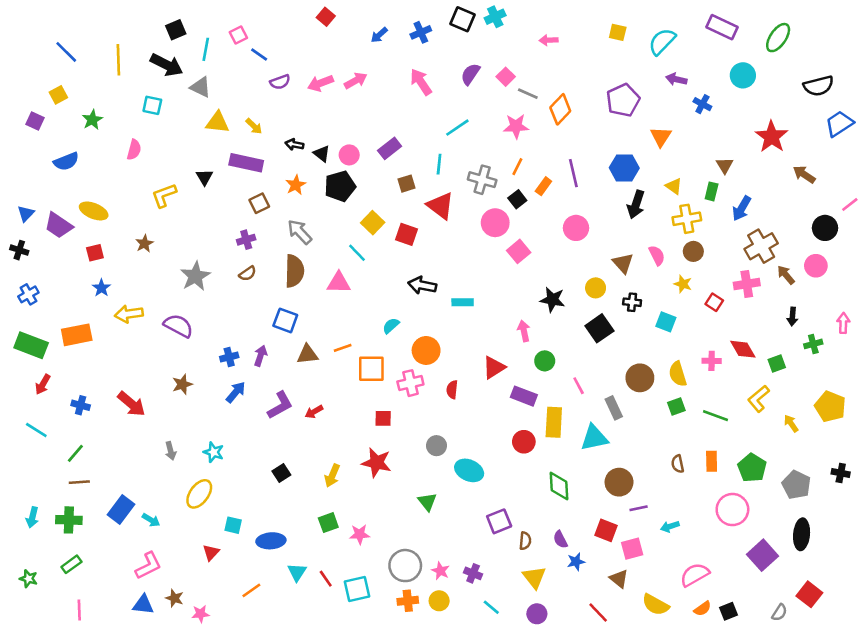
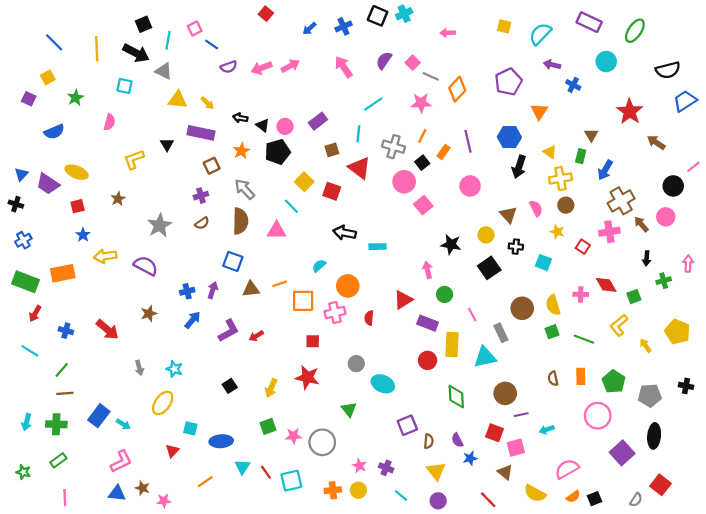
gray pentagon: (796, 485) -> (650, 395), turned -30
gray circle: (405, 566) -> (322, 442), moved

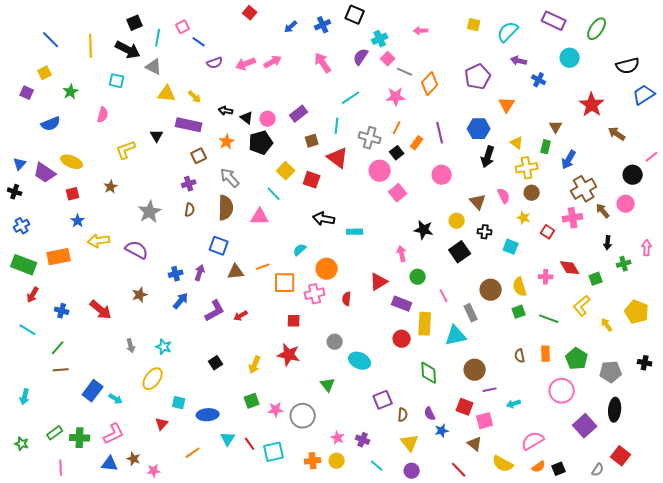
cyan cross: (404, 14) -> (380, 39), moved
brown semicircle: (202, 223) -> (190, 210), turned -48
green cross: (56, 424) -> (80, 438), moved

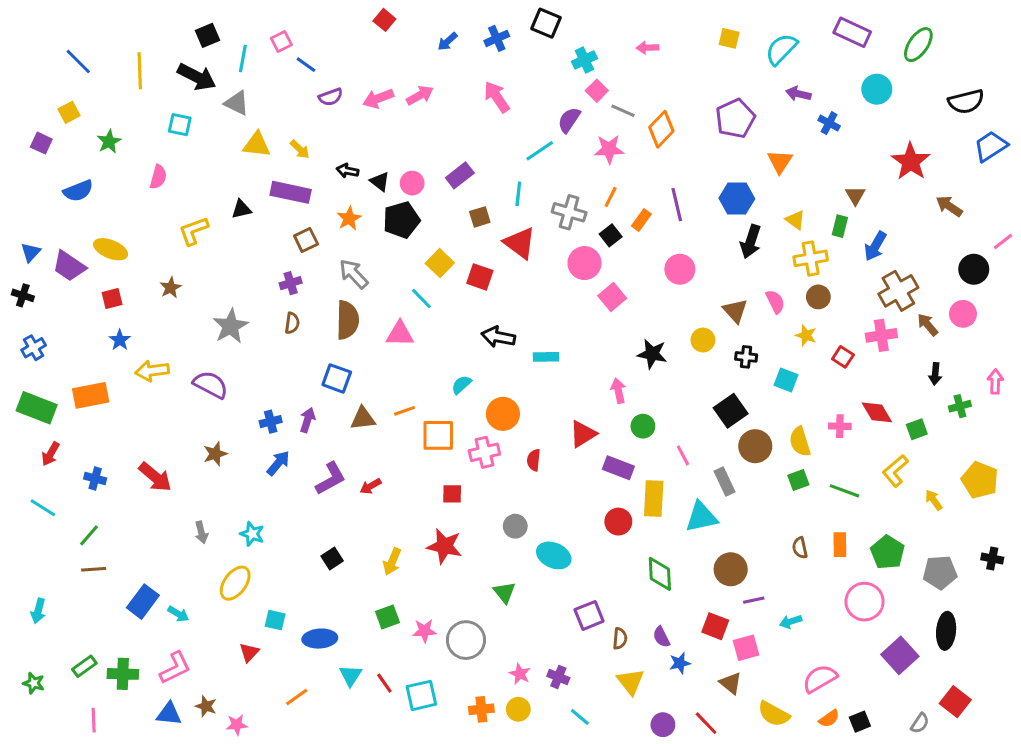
purple semicircle: (361, 57) -> (569, 120), moved
black triangle: (157, 136) -> (241, 209), turned 48
black square: (460, 252) -> (731, 411), moved
purple circle: (412, 471) -> (663, 725), moved

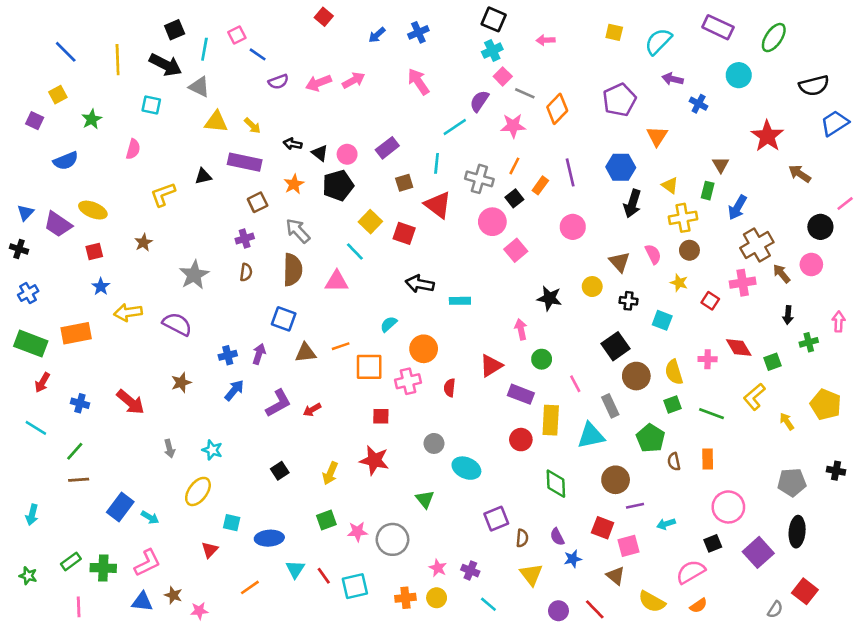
black square: (546, 23) -> (494, 19), moved
green pentagon: (888, 552) -> (651, 438), moved
black square: (860, 722) -> (713, 543), moved

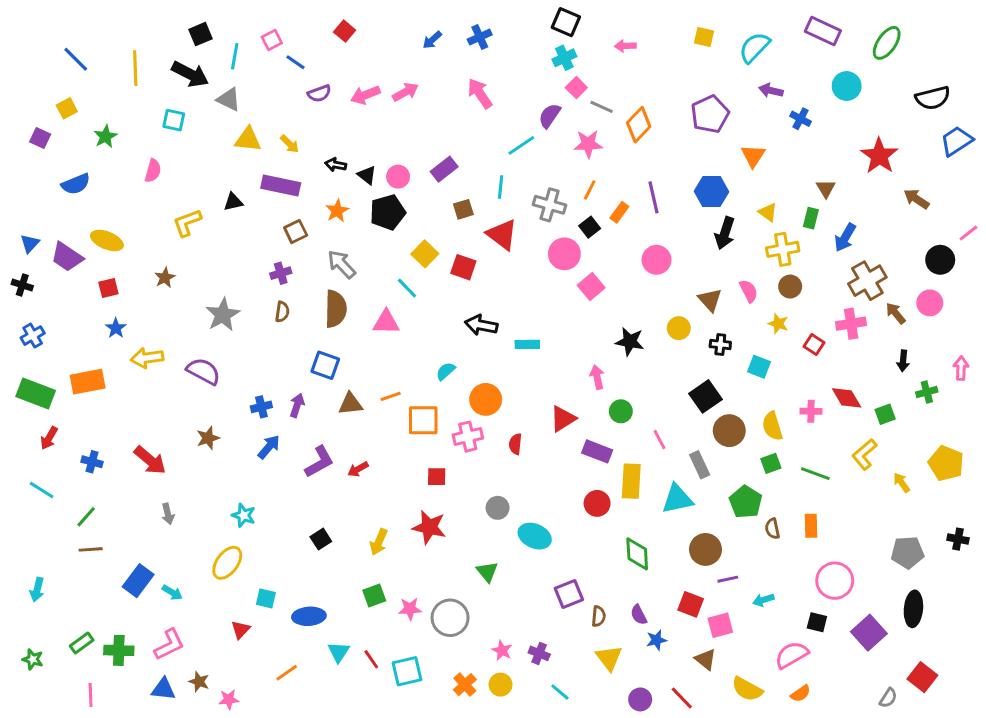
red square: (324, 17) -> (345, 31), moved
gray arrow: (169, 449) -> (168, 514), moved
black square: (713, 543) -> (817, 622), turned 36
orange cross: (405, 598) -> (465, 685), turned -36

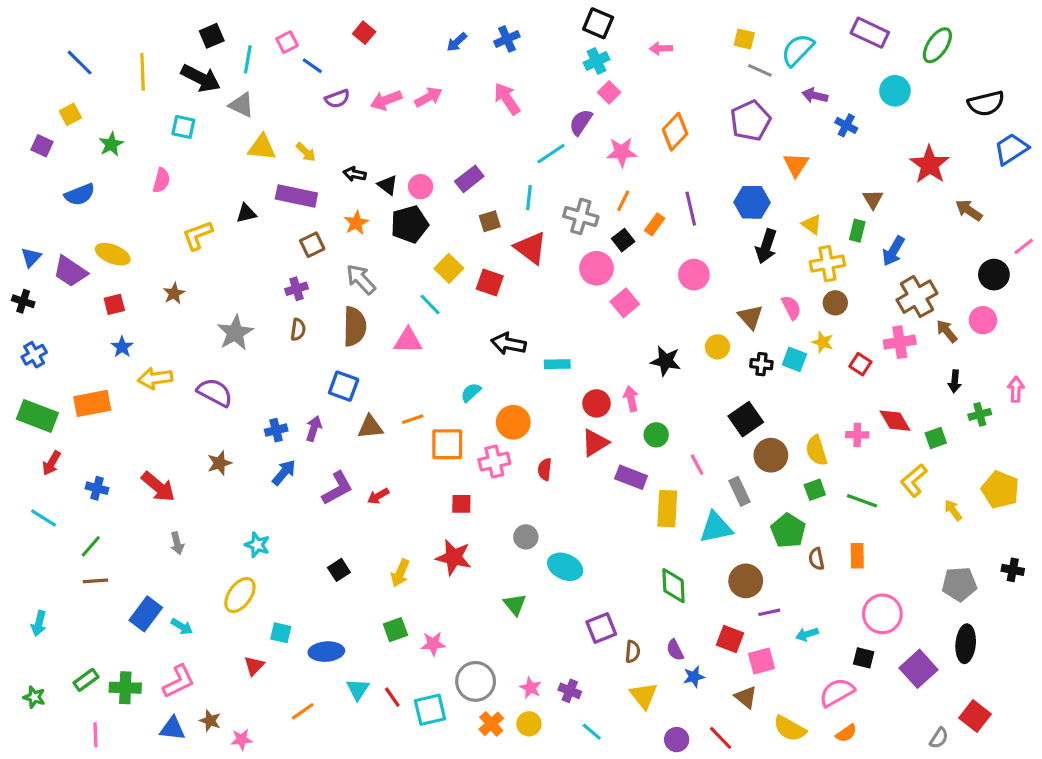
gray line: (602, 107) -> (760, 70), moved
cyan square: (759, 367) -> (794, 359), moved
red circle: (597, 503) -> (597, 403), moved
gray circle: (450, 618) -> (476, 681), moved

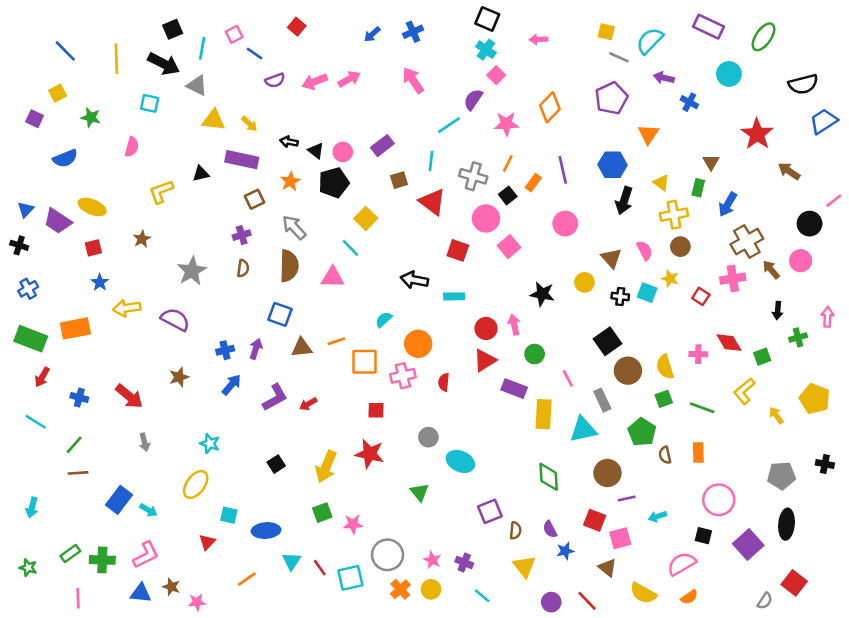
cyan cross: (597, 61) -> (486, 50), turned -30
green star: (111, 144) -> (91, 117), turned -30
red square: (490, 282) -> (458, 250), moved
yellow arrow: (400, 573) -> (326, 467), size x1.4

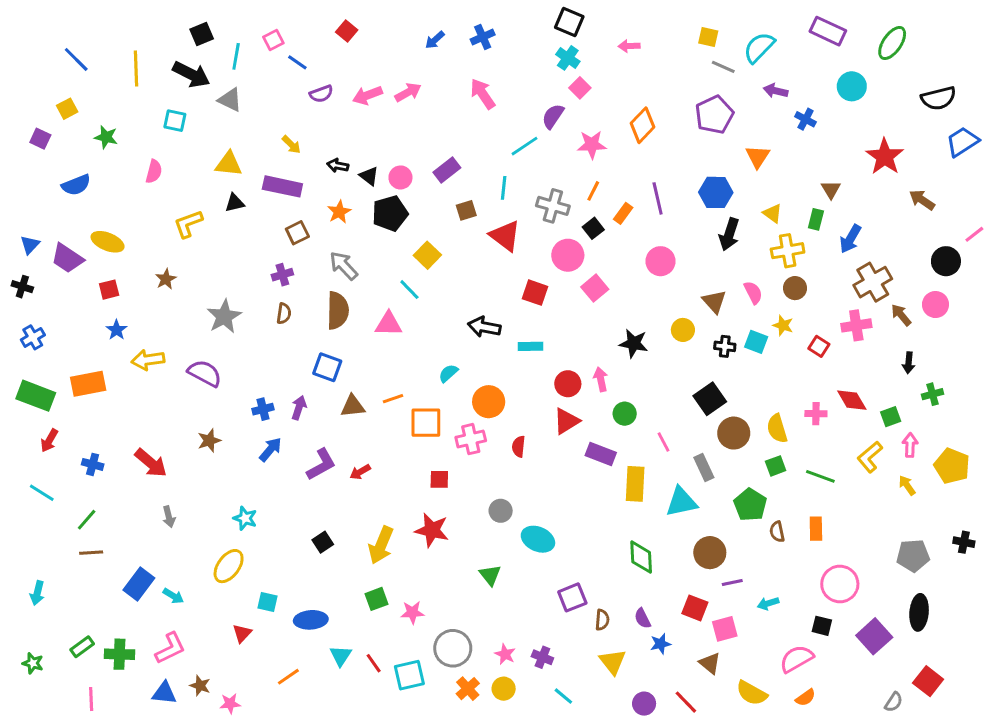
yellow triangle: (214, 120) -> (229, 164), moved
pink arrow: (827, 317) -> (910, 445), moved

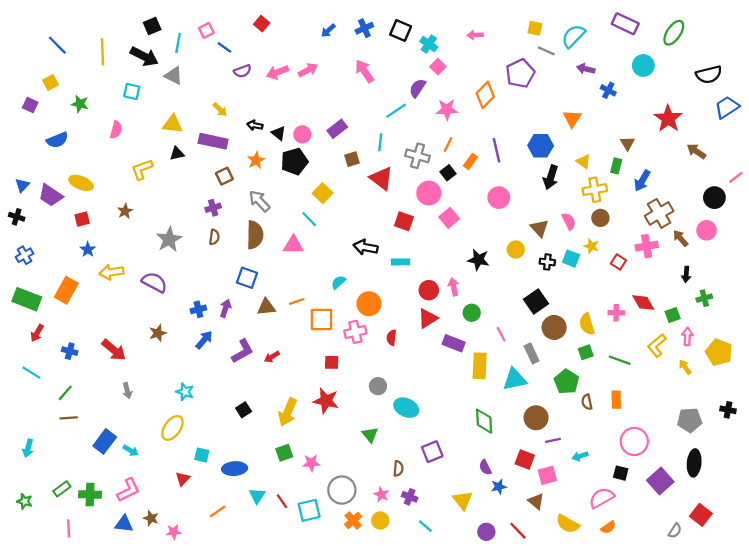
black square: (569, 22) -> (401, 30), moved
purple pentagon: (714, 115) -> (520, 73), moved
orange rectangle: (88, 384) -> (66, 290), turned -50
brown semicircle: (602, 620) -> (398, 469), moved

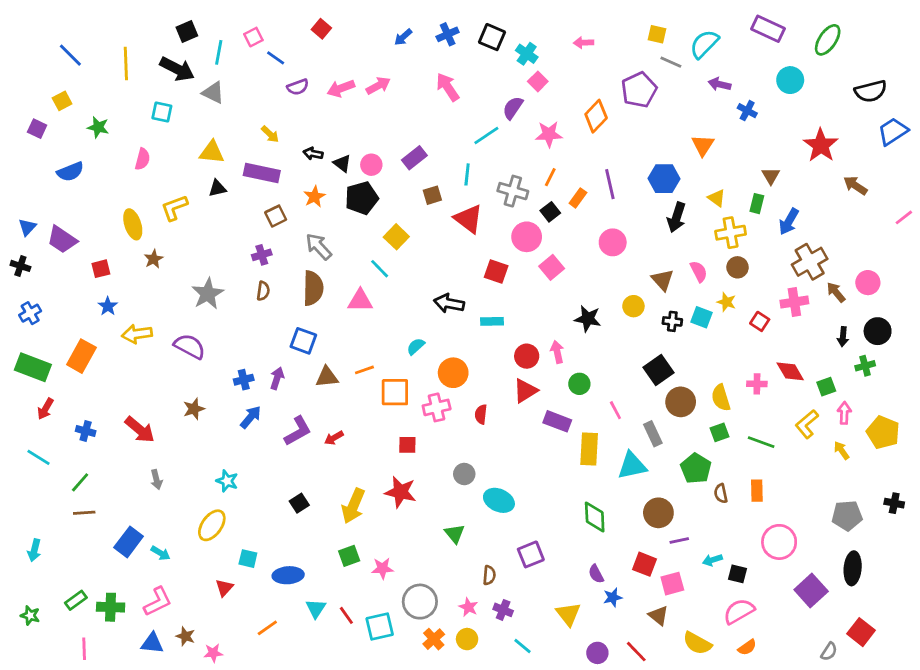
yellow ellipse: (81, 183) -> (133, 224), moved, turned 50
black circle: (714, 198) -> (878, 331), moved
black square: (621, 473) -> (737, 574), moved

